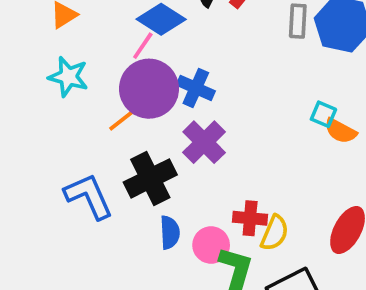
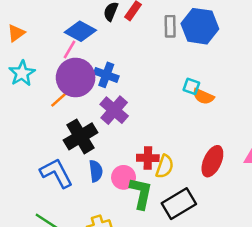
cyan star: (68, 77) -> (22, 73), turned 30
blue L-shape: (89, 196) -> (56, 173), moved

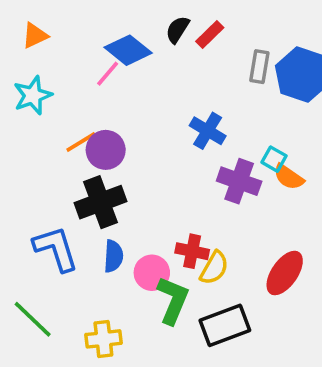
blue cross: (106, 75) -> (208, 131), moved
purple circle: (76, 77) -> (106, 150), moved, size x0.7
purple cross: (114, 110) -> (239, 181), moved, turned -32

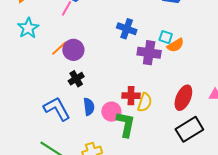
orange semicircle: (289, 177) -> (175, 45), turned -54
black cross: (101, 202) -> (76, 79), size x0.6
black rectangle: (225, 325) -> (189, 129), moved

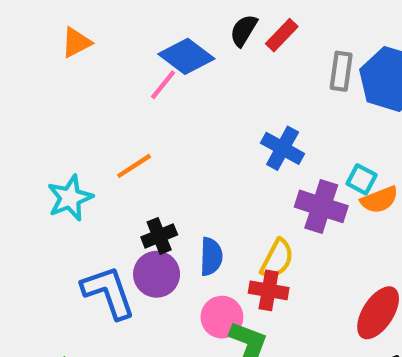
cyan star: (28, 28) -> (70, 198), moved
purple circle: (73, 50) -> (157, 274), moved
yellow semicircle: (145, 102) -> (277, 259), moved
blue semicircle: (89, 107) -> (211, 257), moved

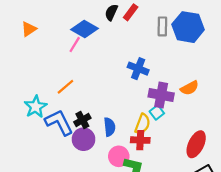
cyan square: (362, 179) -> (157, 112), moved, turned 32
blue L-shape: (108, 292) -> (59, 122), moved

